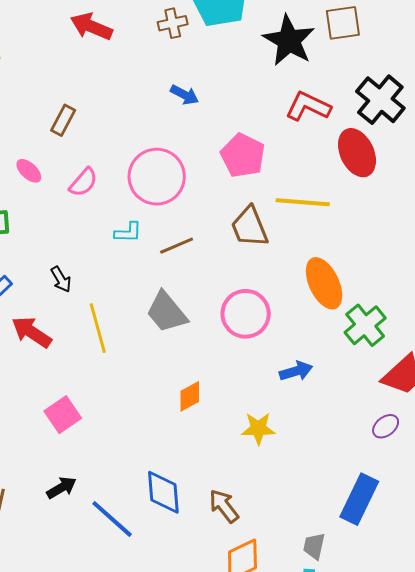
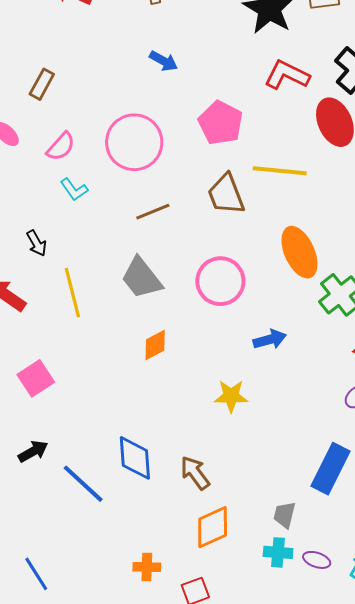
cyan L-shape: (128, 232) -> (74, 189), moved, turned 52
orange diamond: (190, 396) -> (155, 345), moved

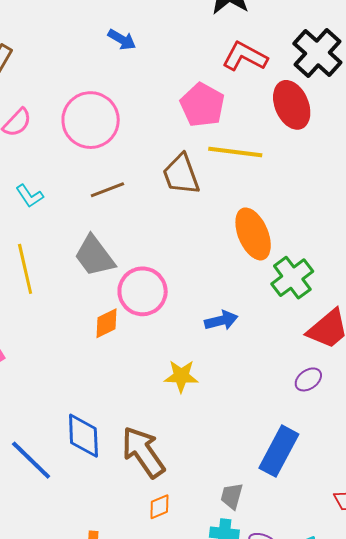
pink pentagon: (221, 123) -> (202, 105), moved
cyan L-shape: (74, 189) -> (30, 196), moved
pink circle: (220, 281) -> (143, 291), moved
brown arrow: (195, 473) -> (143, 452), size x1.5
orange diamond: (213, 527) -> (159, 507), size x0.6

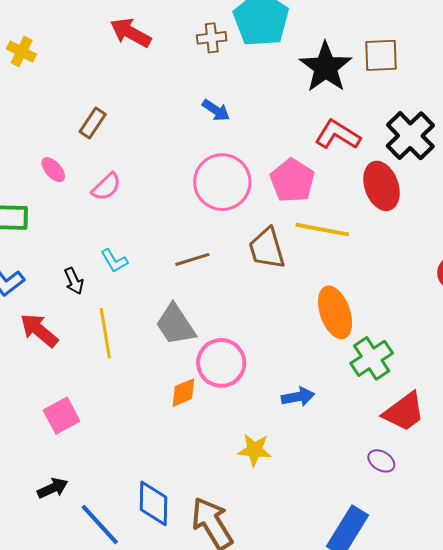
pink circle: (91, 120) -> (222, 182), moved
purple ellipse: (308, 379) -> (381, 461), turned 64

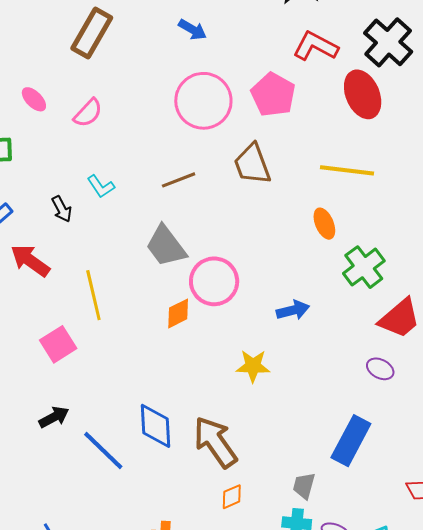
brown rectangle: (93, 123) -> (92, 33), moved, size x1.6
yellow line: (322, 230) -> (347, 170), moved
orange ellipse: (335, 312) -> (324, 224), size x0.6
yellow line: (105, 333) -> (93, 295), moved

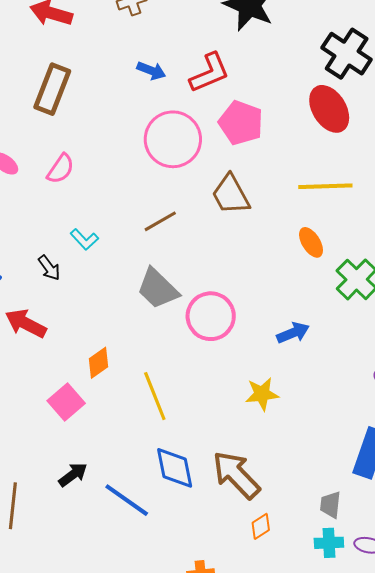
red L-shape: (316, 46) -> (210, 73), moved, turned 138
yellow line: (93, 295) -> (155, 396), moved
orange diamond: (178, 313) -> (99, 363), moved

